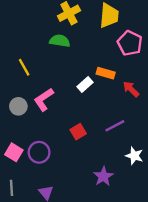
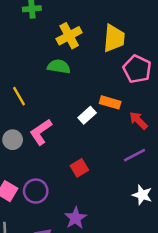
purple line: (115, 126) -> (135, 155), moved
purple star: (103, 176) -> (75, 218), moved

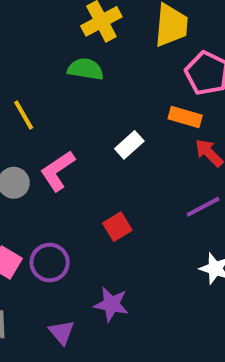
orange rectangle: (110, 102) -> (185, 117), moved
purple star: (75, 218) -> (111, 304), turned -30

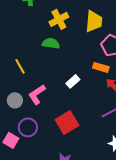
red square: (117, 227) -> (67, 122), size x1.6
purple circle: (50, 263) -> (28, 127), moved

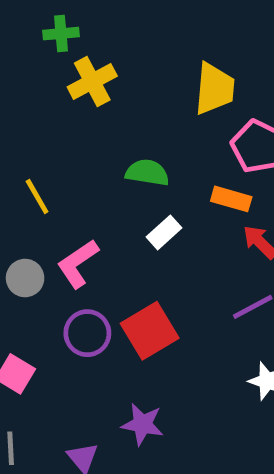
yellow cross: (59, 19) -> (92, 81), moved
green semicircle: (51, 43) -> (147, 173), moved
purple circle: (28, 127) -> (87, 333), moved

